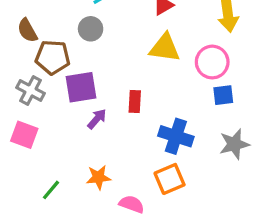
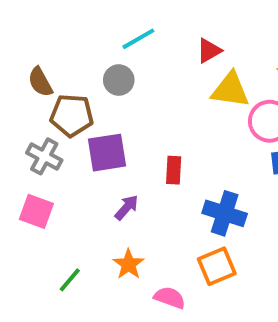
yellow triangle: (165, 48) -> (230, 90), moved
purple arrow: (97, 119) -> (127, 207), moved
orange star: (98, 177) -> (129, 264), turned -30

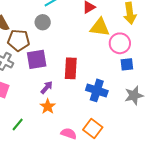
red rectangle: (174, 170) -> (71, 68), size x1.5
orange star: (129, 264) -> (48, 106), moved
orange square: (217, 266) -> (93, 129), moved, turned -30

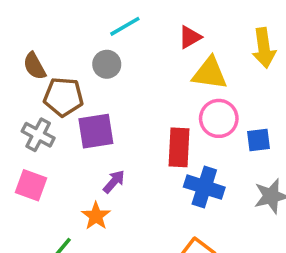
pink circle: (120, 43) -> (219, 118), moved
red rectangle: (71, 68) -> (179, 147), moved
orange star: (48, 106) -> (96, 216), moved

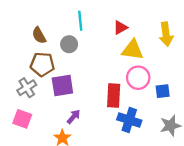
cyan line: (125, 26) -> (80, 21), turned -66
brown semicircle: (35, 66) -> (39, 35), moved
gray cross: (38, 135) -> (27, 88), turned 30

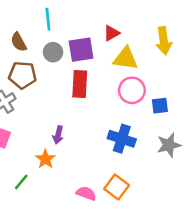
cyan line: (80, 21) -> (48, 19), moved
purple square: (62, 85) -> (81, 50), moved
red rectangle: (114, 95) -> (80, 84), moved
purple arrow: (74, 117) -> (58, 135), turned 152

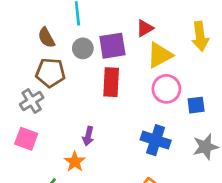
yellow triangle: (126, 59) -> (160, 55), turned -36

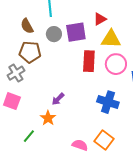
yellow triangle: (160, 55) -> (111, 39), turned 30
red rectangle: (111, 82) -> (89, 61), moved
purple arrow: (88, 136) -> (58, 99), turned 32

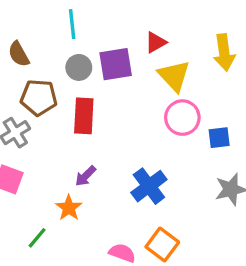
brown semicircle: (27, 26) -> (19, 54), moved
yellow triangle: (111, 39) -> (174, 76), turned 45
red rectangle: (89, 61) -> (84, 116), moved
blue cross: (108, 102) -> (149, 186), moved, turned 35

